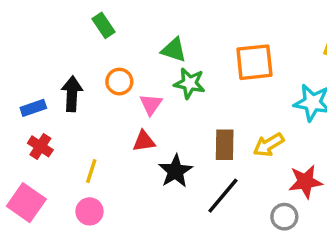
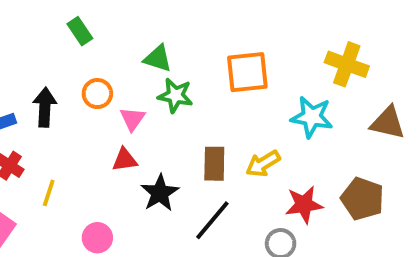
yellow line: (91, 171) -> (49, 193), moved
pink circle: (90, 211) -> (97, 238), moved

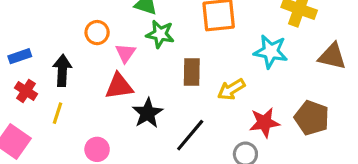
black arrow: (45, 107) -> (62, 70), moved
red triangle: (125, 160) -> (119, 86), size x1.4
brown rectangle: (214, 164) -> (192, 72), moved

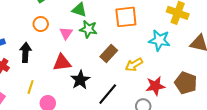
orange circle: (97, 33) -> (41, 24), moved
pink triangle: (125, 53) -> (66, 33), moved
brown rectangle: (192, 72) -> (109, 53), turned 42
yellow line: (58, 113) -> (31, 87), moved

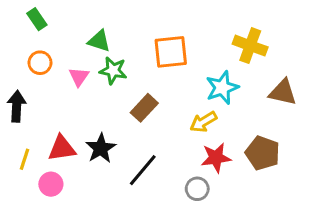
cyan star: (159, 40) -> (222, 88), turned -30
red triangle: (62, 63) -> (62, 148), moved
yellow arrow: (134, 65) -> (203, 122), moved

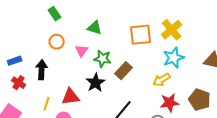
yellow cross: (250, 46) -> (172, 30), moved, turned 30
green star: (113, 70) -> (103, 59), moved
black star: (101, 148) -> (96, 83), moved

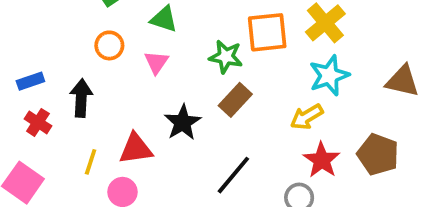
green triangle: (95, 28) -> (164, 19), moved
green star: (103, 59) -> (226, 57), moved
red star: (170, 103) -> (322, 160), turned -30

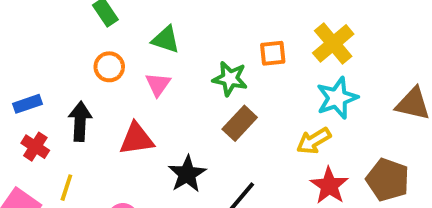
orange square: (267, 32) -> (273, 53), size x0.6
black star: (183, 122) -> (187, 174), moved
red triangle: (136, 149) -> (137, 139), moved
yellow line: (91, 162) -> (66, 188), moved

